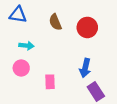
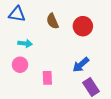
blue arrow: (85, 68) -> (81, 65), turned 36

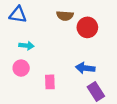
brown semicircle: (52, 21) -> (65, 16), moved, turned -63
blue arrow: (81, 65) -> (85, 68), turned 48

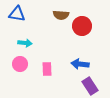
pink rectangle: (50, 82) -> (47, 69), moved

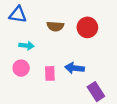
brown semicircle: (61, 15) -> (55, 26), moved
blue arrow: (80, 64) -> (75, 68), moved

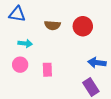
blue arrow: (75, 68) -> (97, 63), moved

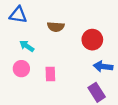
red circle: (83, 26) -> (92, 40), moved
cyan arrow: (25, 43) -> (27, 46), turned -152

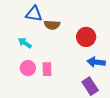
blue triangle: (18, 15) -> (34, 14), moved
pink circle: (21, 69) -> (28, 68), moved

